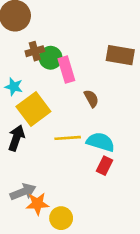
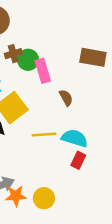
yellow circle: (61, 218) -> (44, 198), moved

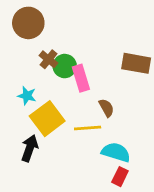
brown cross: (13, 54) -> (49, 59), turned -35
yellow line: (44, 135) -> (88, 128), moved

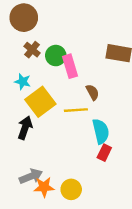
brown cross: (49, 59) -> (32, 50), moved
cyan semicircle: (116, 152) -> (101, 131), turned 60

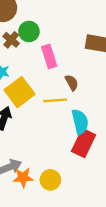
green circle: (56, 56) -> (29, 32), moved
red rectangle: (104, 153) -> (84, 143), size x1.6

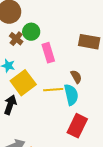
brown semicircle: (72, 83) -> (76, 77), moved
cyan semicircle: (80, 122) -> (71, 95), moved

